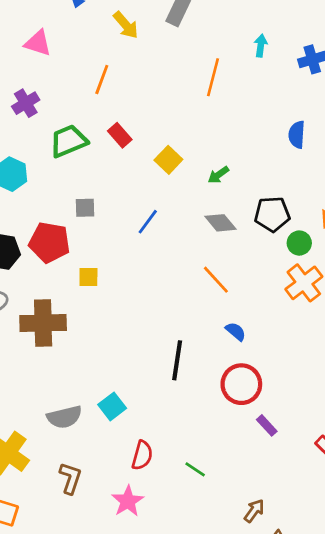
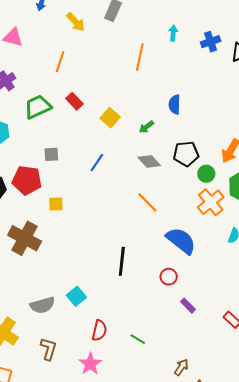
blue semicircle: (297, 135) -> (175, 104), moved
brown cross: (43, 323) -> (25, 238), turned 32
blue semicircle: (236, 331) -> (181, 241), moved, size x2.0
red circle: (241, 384) -> (169, 277), size x0.6

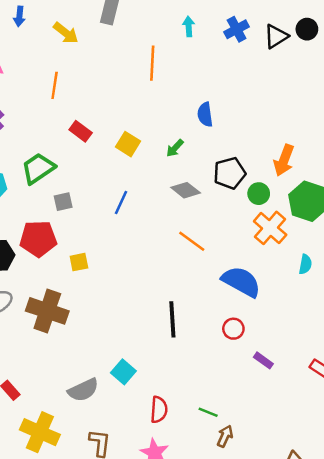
green trapezoid: (38, 107) -> (38, 168), moved
brown arrow: (181, 367) -> (225, 436), moved

